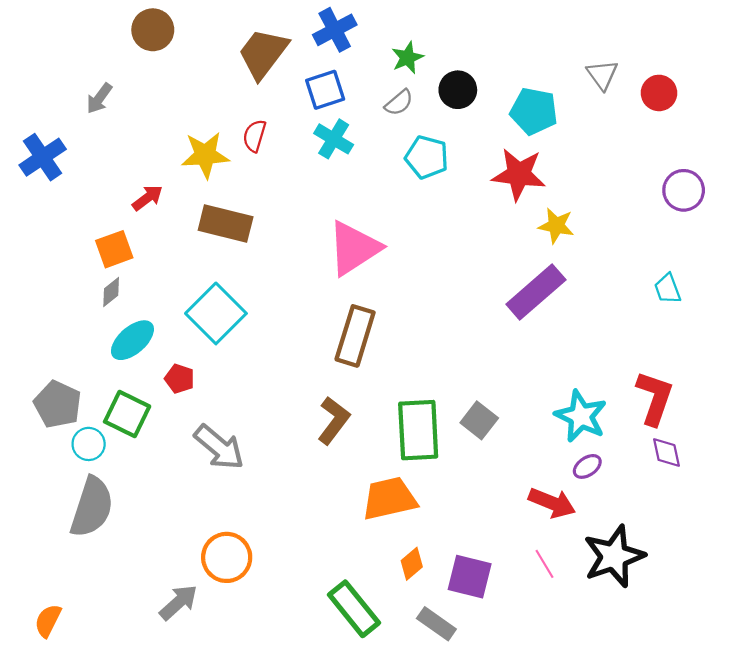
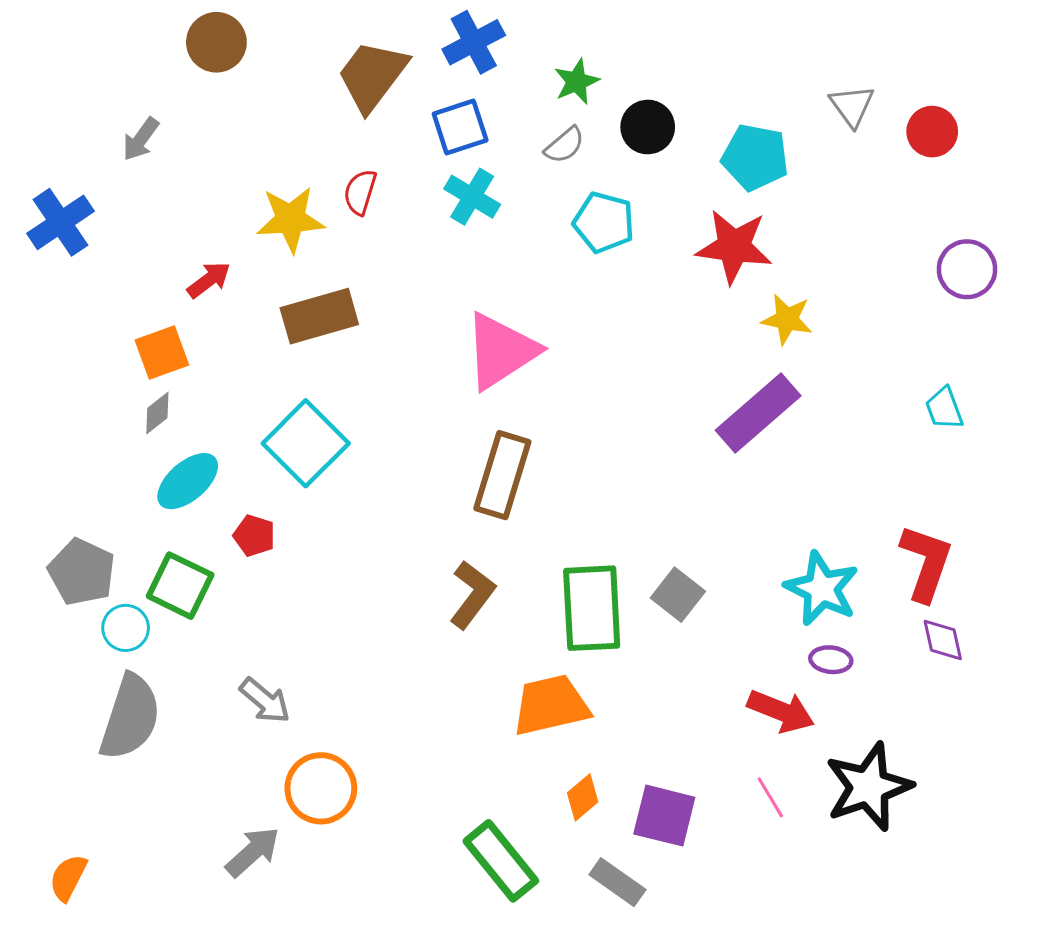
brown rectangle: (226, 224) -> (319, 316), turned -30
gray arrow: (219, 447) -> (265, 701), moved, size x0.7
purple ellipse: (587, 466) -> (831, 660), turned 40

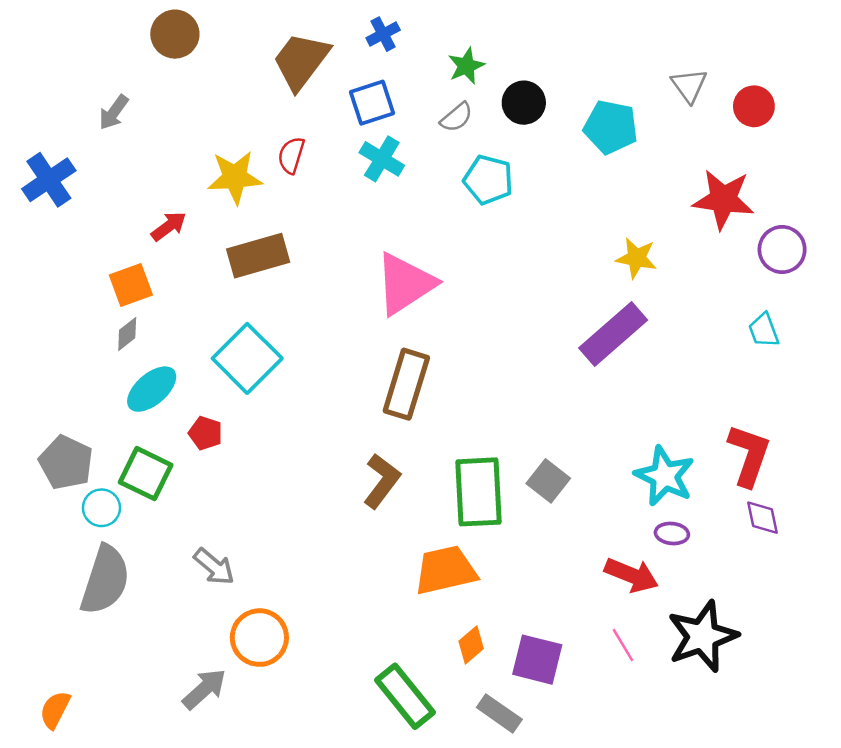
blue cross: (474, 42) -> (383, 34), size x0.7
red star: (734, 247) -> (723, 199), moved
purple circle: (967, 269) -> (782, 250), moved

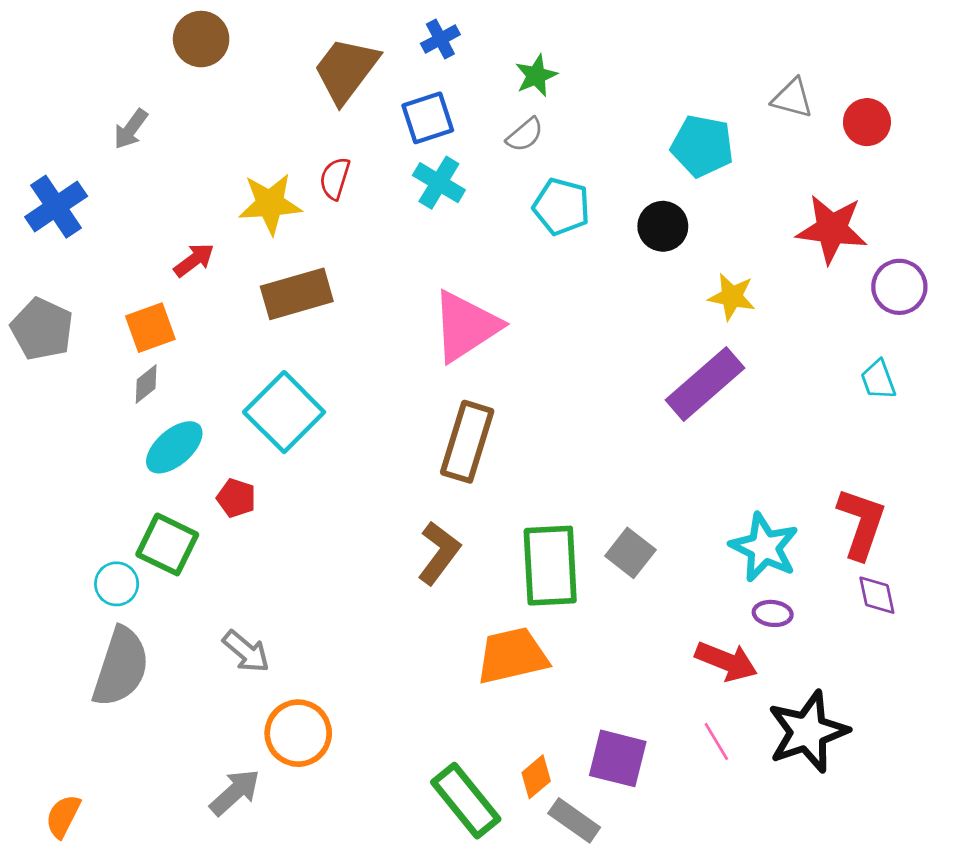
gray triangle: (689, 85) -> (792, 98), turned -39
black circle: (524, 103) -> (663, 226), moved
gray pentagon: (66, 463) -> (42, 329), moved
orange diamond: (471, 645) -> (536, 777), moved

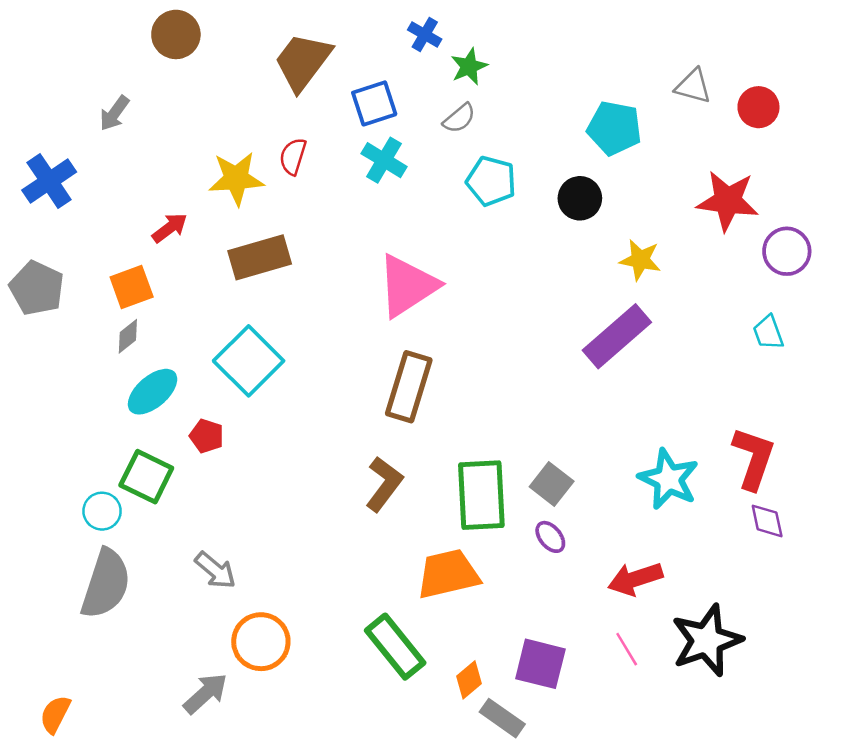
blue cross: (440, 39) -> (425, 34), moved, turned -32
purple ellipse: (773, 613) -> (550, 537), moved, turned 44
red arrow: (726, 661) -> (635, 579), turned 140
green rectangle: (466, 801) -> (395, 647), moved

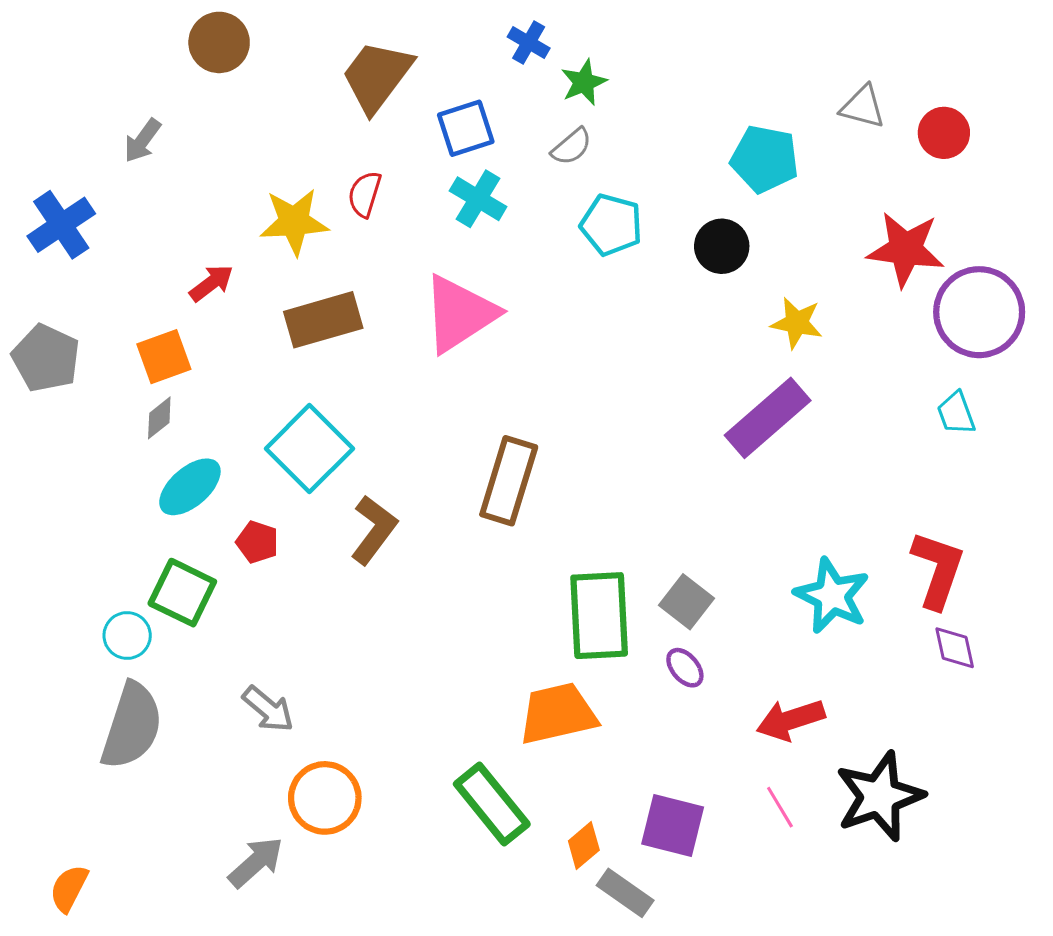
purple circle: (787, 251) -> (979, 312), size x1.5
pink triangle: (407, 286) -> (460, 314), moved
brown L-shape: (384, 484) -> (374, 530), moved

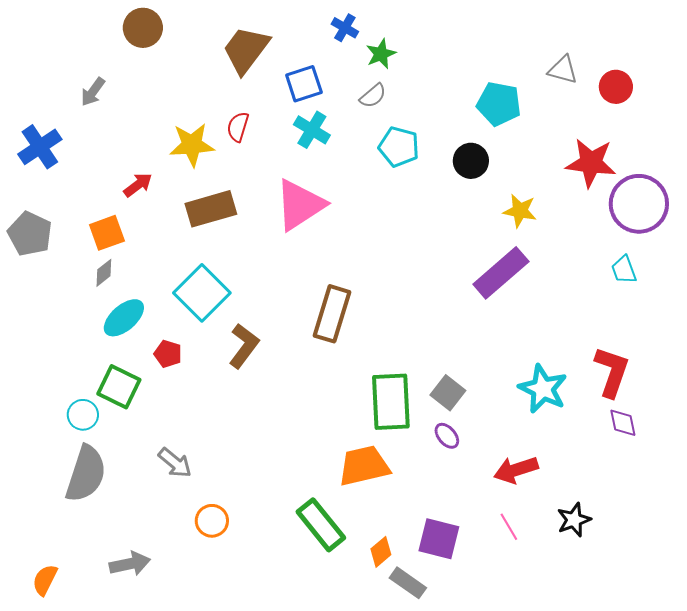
black star: (880, 796) -> (574, 520), size x0.6
orange circle: (325, 798) -> (212, 521), size x0.7
gray arrow: (256, 862) -> (130, 564), moved, turned 30

